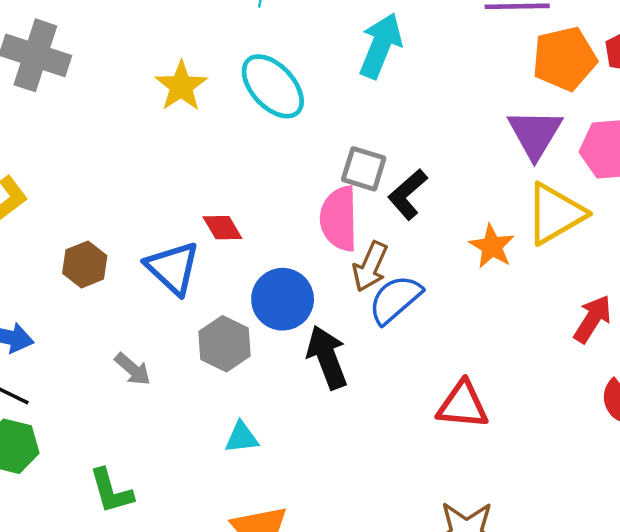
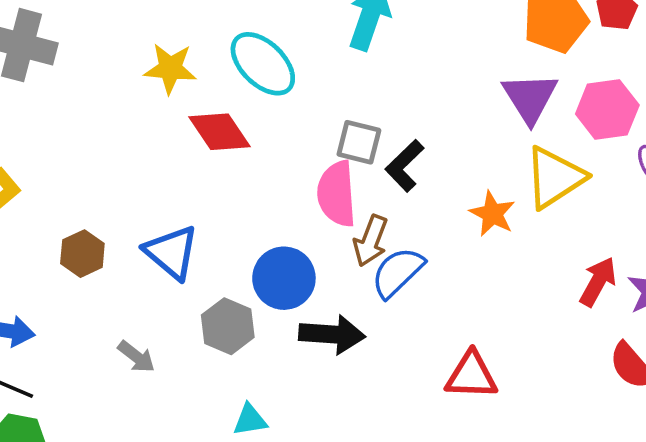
yellow star: (181, 86) -> (170, 68), turned -30
red diamond: (222, 228) -> (220, 132), moved, size x1.5
black arrow: (327, 357) -> (332, 334), turned 118

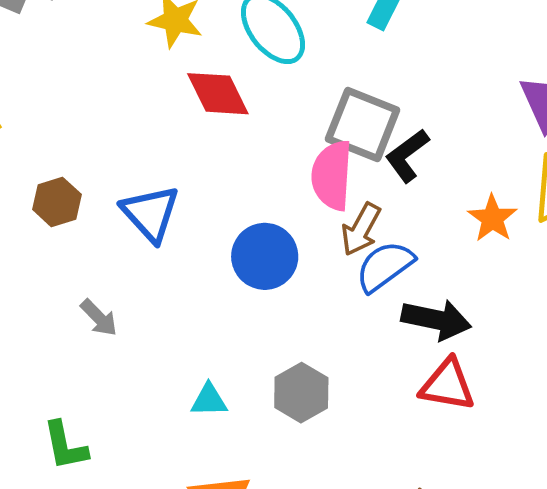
gray square: (359, 142) -> (363, 124), size x1.5
gray hexagon: (228, 326) -> (301, 393), moved
black arrow: (332, 334) -> (436, 320), moved

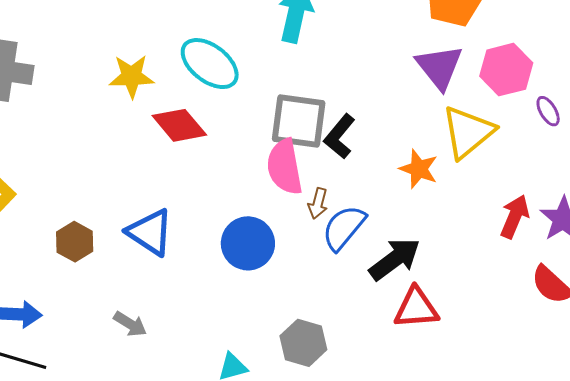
brown arrow: (361, 229) -> (318, 203), size x0.7
black arrow: (436, 320) -> (395, 259), turned -34

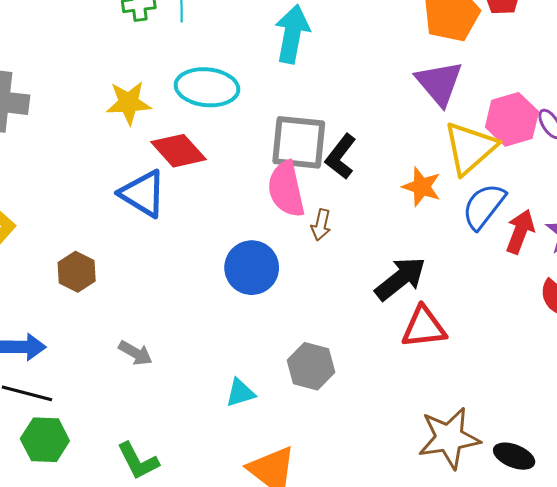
cyan ellipse: (210, 64) -> (207, 87), turned -30
pink hexagon: (506, 70) -> (512, 119), moved
blue semicircle: (344, 228) -> (484, 206), moved
blue triangle: (150, 232) -> (143, 194), moved

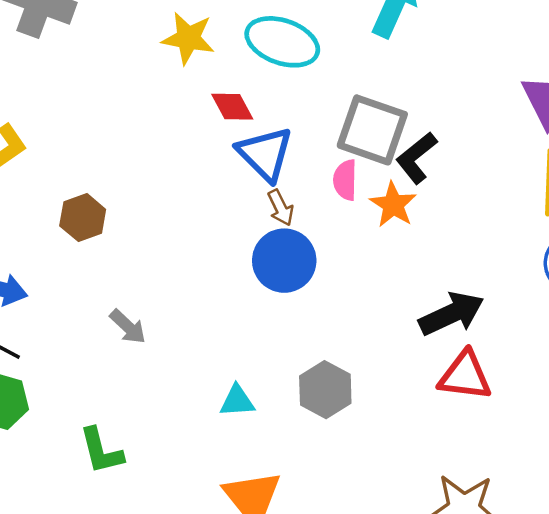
red diamond: (178, 151) -> (232, 107), size x0.7
orange star: (422, 187) -> (393, 205), moved
pink semicircle: (286, 189) -> (345, 180), size x0.6
blue triangle: (143, 194) -> (265, 154), moved
brown arrow: (321, 225) -> (281, 208), moved, turned -52

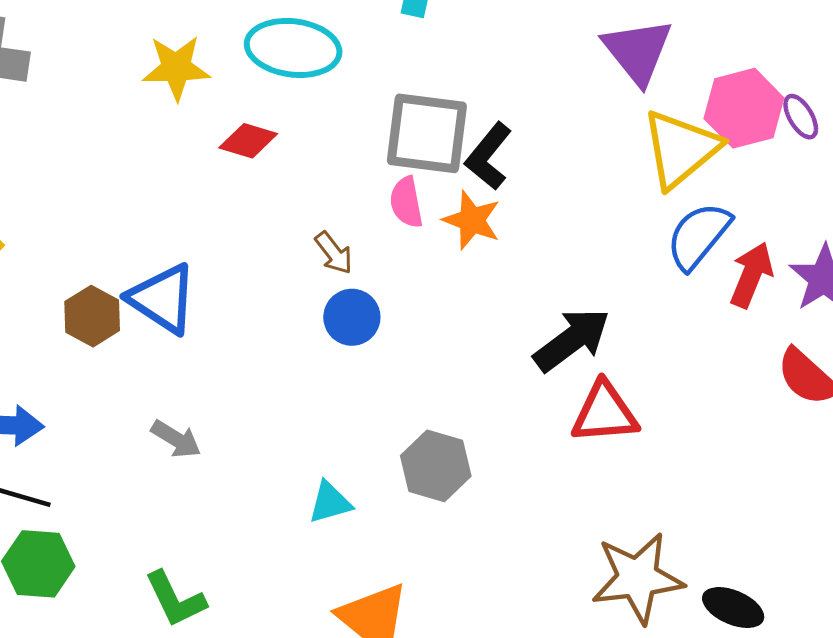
red diamond: (232, 107) -> (248, 141), turned -33
blue triangle: (265, 154) -> (163, 299), moved
blue circle: (284, 261) -> (352, 317), size x0.7

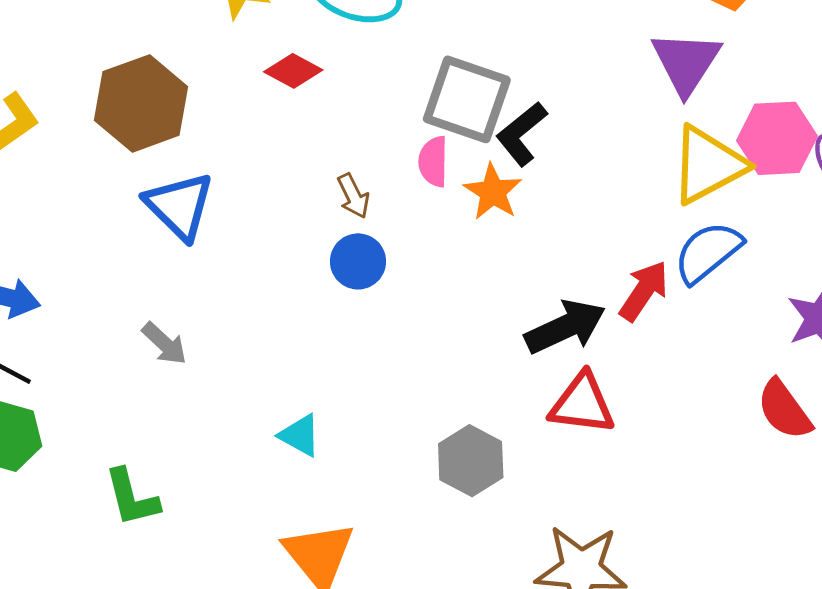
red arrow: (751, 275) -> (644, 291), moved
brown hexagon: (92, 316) -> (141, 103), moved, size x1.6
gray hexagon: (436, 466) -> (471, 461), moved
cyan triangle: (330, 502) -> (300, 435), turned 33

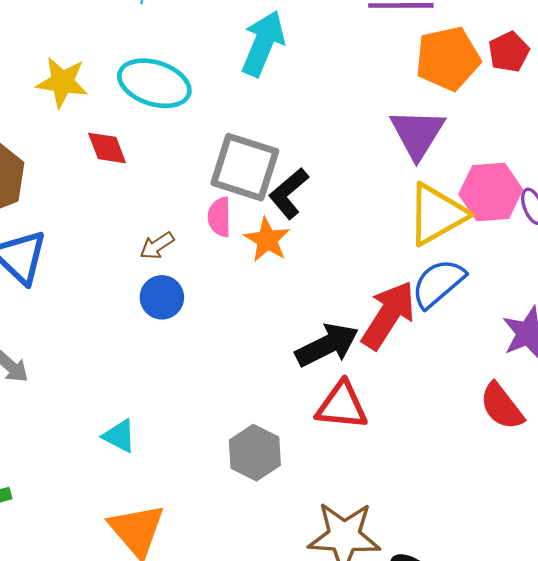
red diamond: (293, 71) -> (107, 148), turned 42
brown arrow: (353, 196) -> (157, 246), turned 84
red arrow: (644, 291) -> (388, 315), size x1.4

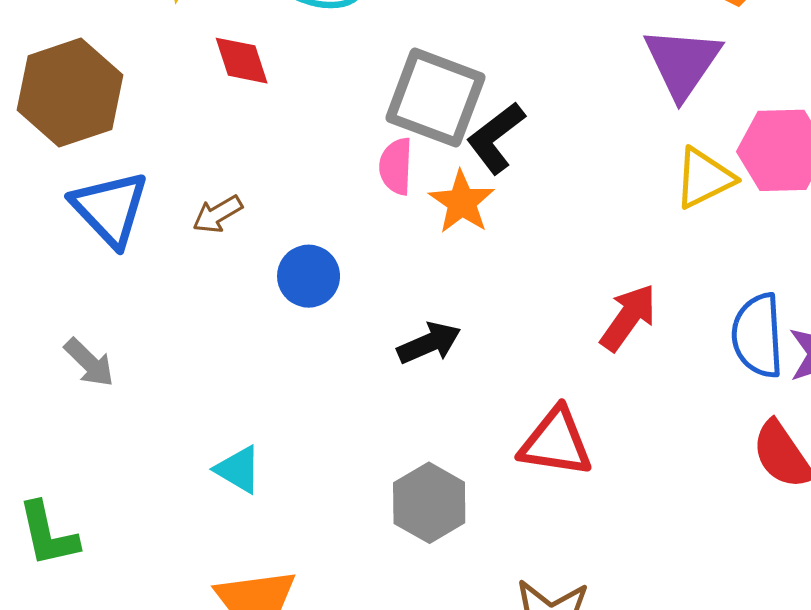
yellow triangle: (437, 214) -> (704, 178), size x0.7
brown arrow: (157, 246) -> (217, 214), moved
blue semicircle: (438, 283) -> (758, 336), moved, turned -56
red arrow: (388, 315) -> (628, 318), size x0.7
black arrow: (327, 345) -> (429, 343), moved, size x0.7

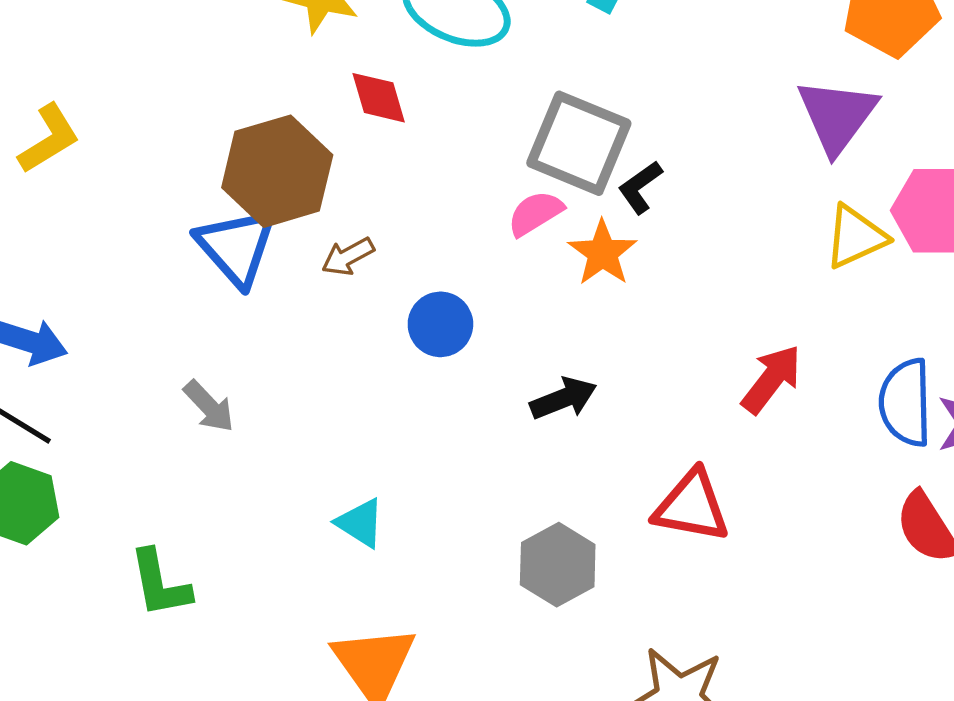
brown hexagon: (70, 93) -> (277, 171), moved
black L-shape: (496, 138) -> (640, 187), size x0.7
pink semicircle: (396, 166) -> (535, 213), turned 54

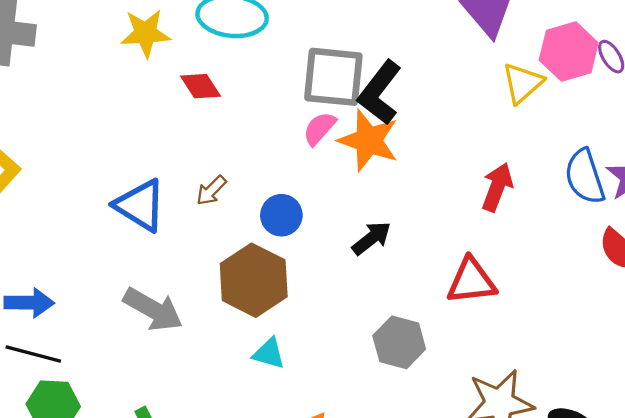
brown hexagon: (277, 171) -> (254, 280), moved
black L-shape: (640, 187) -> (380, 93), size x1.8
orange star: (603, 253) -> (369, 140), size x1.4
gray arrow: (209, 406) -> (153, 309), size x1.6

